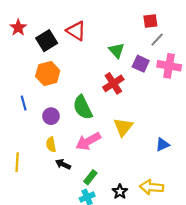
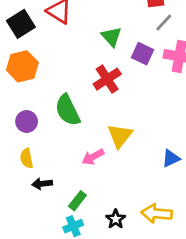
pink arrow: (88, 141) -> (93, 157), moved, size x0.7
black arrow: (63, 164) -> (42, 184), turned -32

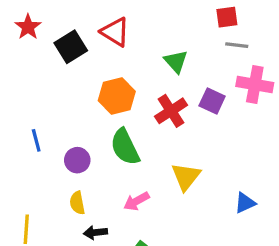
gray line: (164, 22) -> (237, 45), turned 54
purple square: (143, 54) -> (212, 101), moved
orange hexagon: (22, 66) -> (117, 96), moved
pink arrow: (93, 157) -> (136, 201), moved

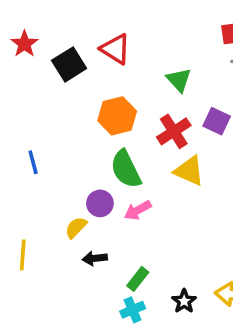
purple circle: (77, 160) -> (100, 203), moved
yellow triangle: (186, 177) -> (189, 171), moved, turned -44
pink arrow: (136, 201) -> (138, 210), moved
yellow semicircle: (77, 203) -> (76, 227), turned 55

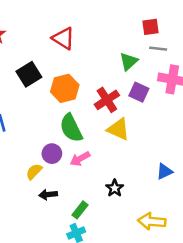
black square: (69, 64) -> (29, 74), moved
green triangle: (179, 80) -> (129, 61), moved, turned 30
black star: (184, 301) -> (115, 188), moved

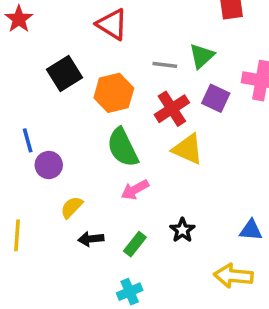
gray line: (158, 49) -> (165, 65), moved
purple circle: (52, 154) -> (49, 165), moved
blue triangle: (165, 172) -> (251, 230), moved, turned 30
green rectangle: (80, 210) -> (135, 244), moved

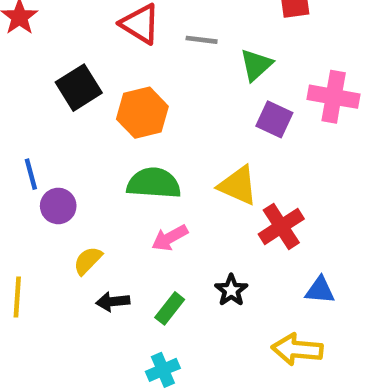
gray line: (165, 65) -> (202, 40), moved
red cross: (172, 109) -> (281, 226), moved
green semicircle: (123, 147) -> (154, 183), turned 120

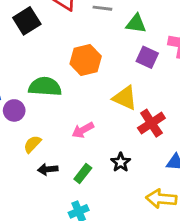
green triangle: (256, 65) -> (136, 24), turned 50
black square: (79, 88) -> (27, 21), moved
orange hexagon: (142, 113) -> (86, 60), moved
green semicircle: (154, 183) -> (45, 87), moved

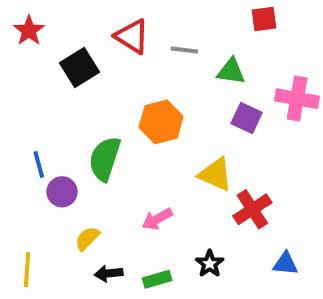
green semicircle: (45, 87) -> (105, 159), turned -76
green rectangle: (83, 174) -> (157, 279), turned 36

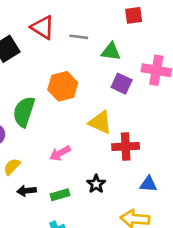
red cross: (252, 209) -> (126, 147), turned 30

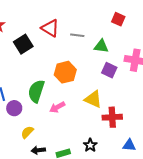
red square: (134, 15) -> (118, 19), turned 32
pink arrow: (60, 153) -> (57, 107), moved

